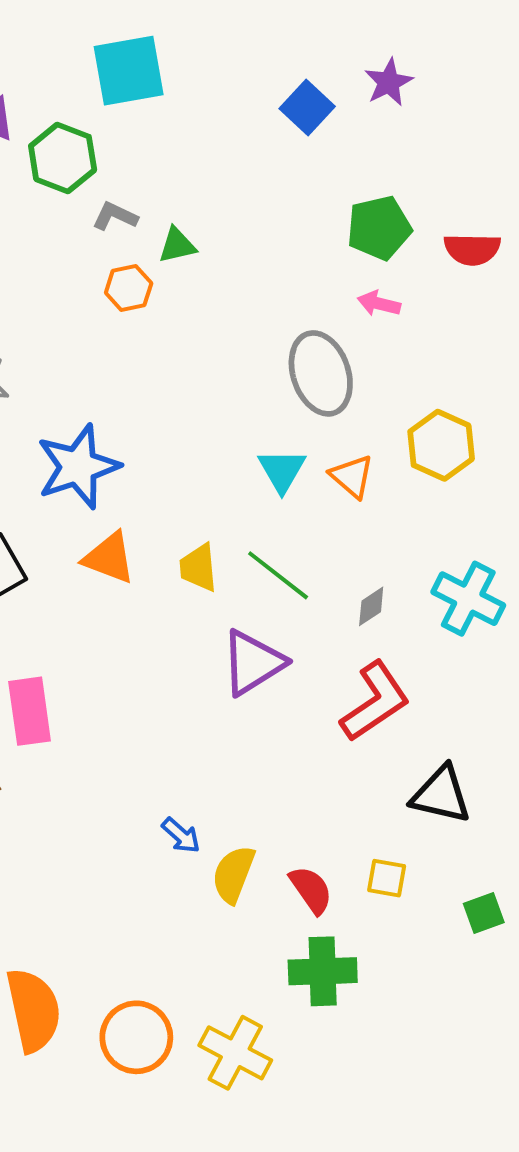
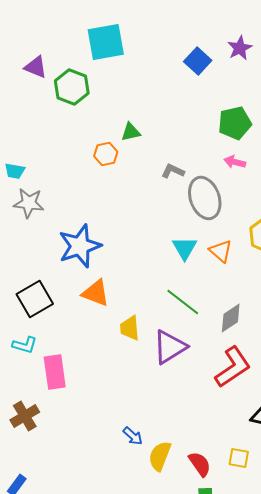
gray L-shape: (115, 216) -> (173, 171), moved
yellow trapezoid: (198, 568) -> (130, 328), moved
gray diamond: (371, 606) -> (231, 318), size x1.4

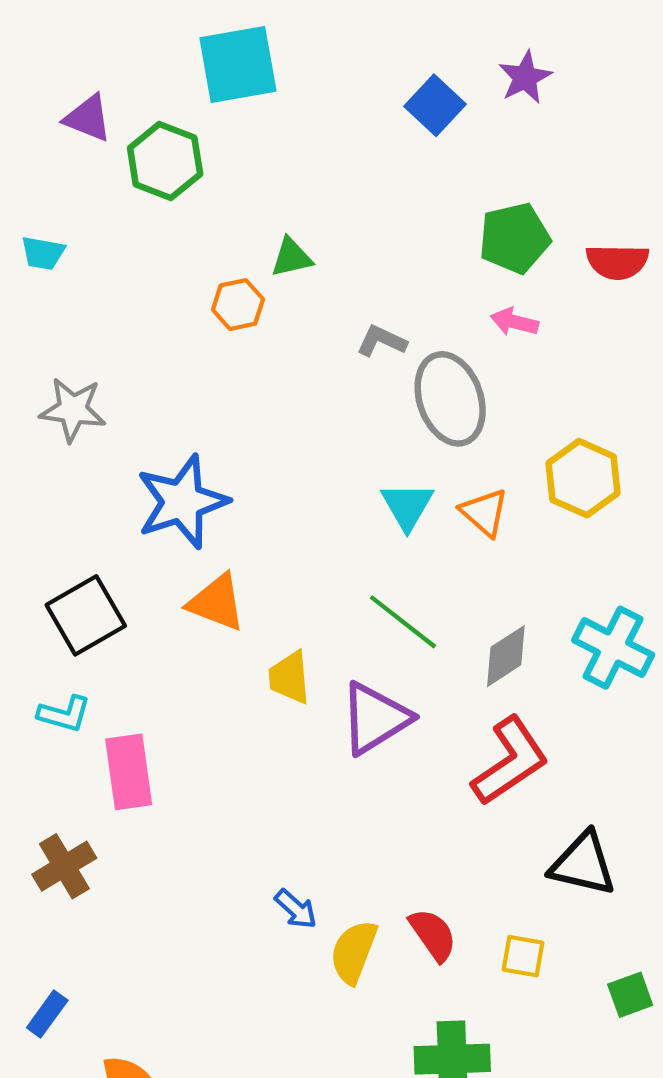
cyan trapezoid: (15, 171) -> (43, 253), moved
red semicircle: (200, 464) -> (433, 935), moved

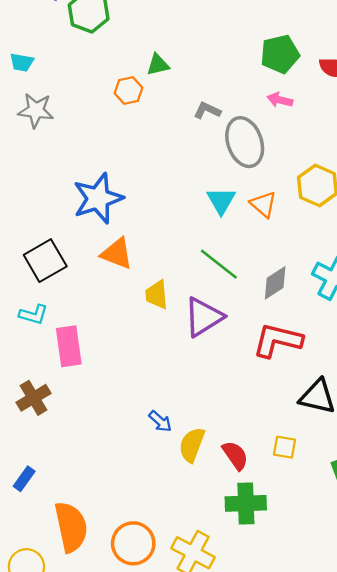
gray star: (73, 410) -> (36, 110), moved
red L-shape: (510, 761) -> (278, 340), turned -132
red semicircle: (433, 935) -> (235, 455), moved

